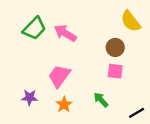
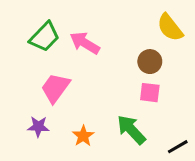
pink trapezoid: (59, 76) -> (55, 88), moved
green arrow: (101, 100) -> (131, 130), size x1.5

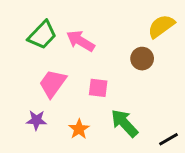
yellow semicircle: (170, 27) -> (161, 26), turned 92
pink square: (150, 93) -> (98, 88), moved

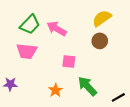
yellow semicircle: (161, 26) -> (102, 18), moved
pink trapezoid: (53, 84) -> (27, 51), moved, turned -120
purple star: (36, 120) -> (10, 84), moved

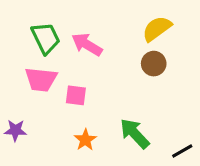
green trapezoid: (30, 24) -> (46, 38), turned -70
pink square: (69, 61) -> (76, 95), moved

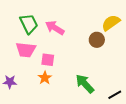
yellow semicircle: (157, 29) -> (111, 23), moved
orange star: (85, 140) -> (45, 78), moved

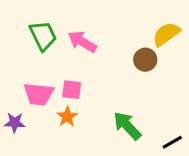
pink trapezoid: (26, 50) -> (39, 94), moved

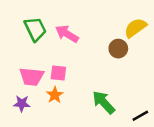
purple star: (15, 123) -> (22, 104), moved

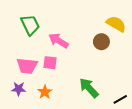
yellow semicircle: (135, 28) -> (116, 24), turned 66
pink arrow: (67, 34) -> (58, 41), moved
orange star: (55, 95) -> (45, 92), moved

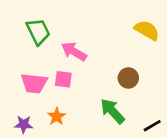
brown circle: (101, 42) -> (128, 78), moved
purple star: (19, 89) -> (24, 124), moved

